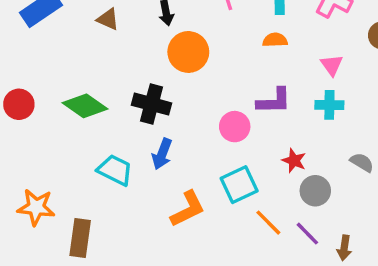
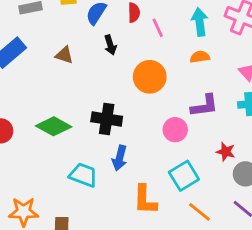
orange circle: (188, 52) -> (150, 77), moved
orange L-shape: (188, 209) -> (145, 200), turned 124
orange line: (268, 223) -> (200, 212), moved

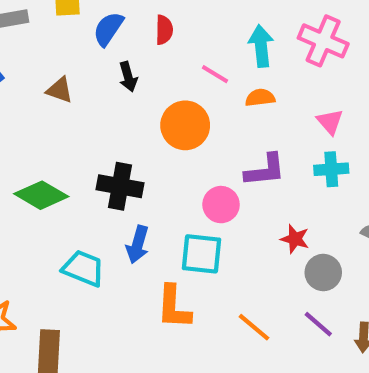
pink line: (158, 28) -> (215, 74), moved, turned -36
cyan square: (184, 176) -> (202, 254), moved, turned 36

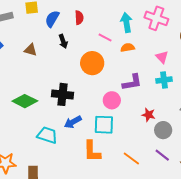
blue arrow: (138, 244) -> (73, 122), turned 48

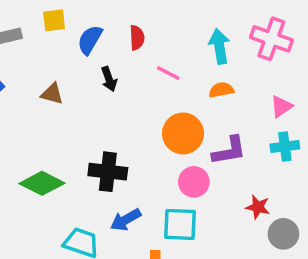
pink line: (105, 38) -> (168, 73), moved
pink triangle: (162, 57) -> (281, 106), turned 40
orange circle: (92, 63) -> (183, 133), moved

